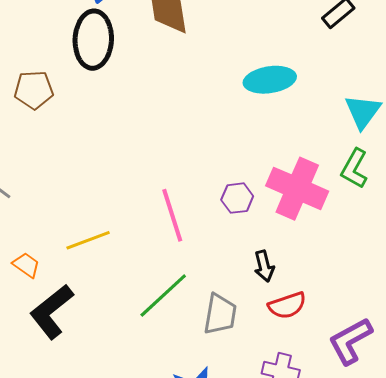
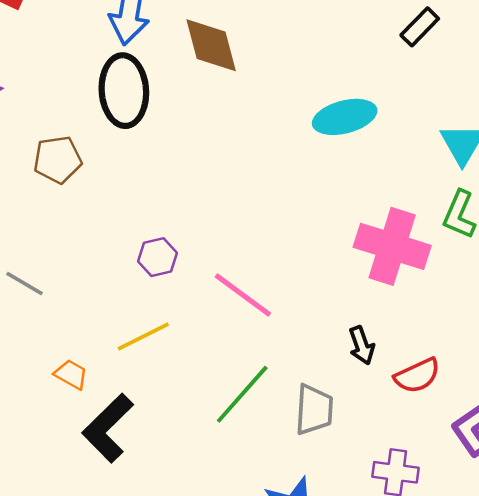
purple hexagon: (237, 198) -> (157, 257), moved
pink line: (172, 215) -> (243, 295), turned -30
red semicircle: (287, 305) -> (417, 376), moved

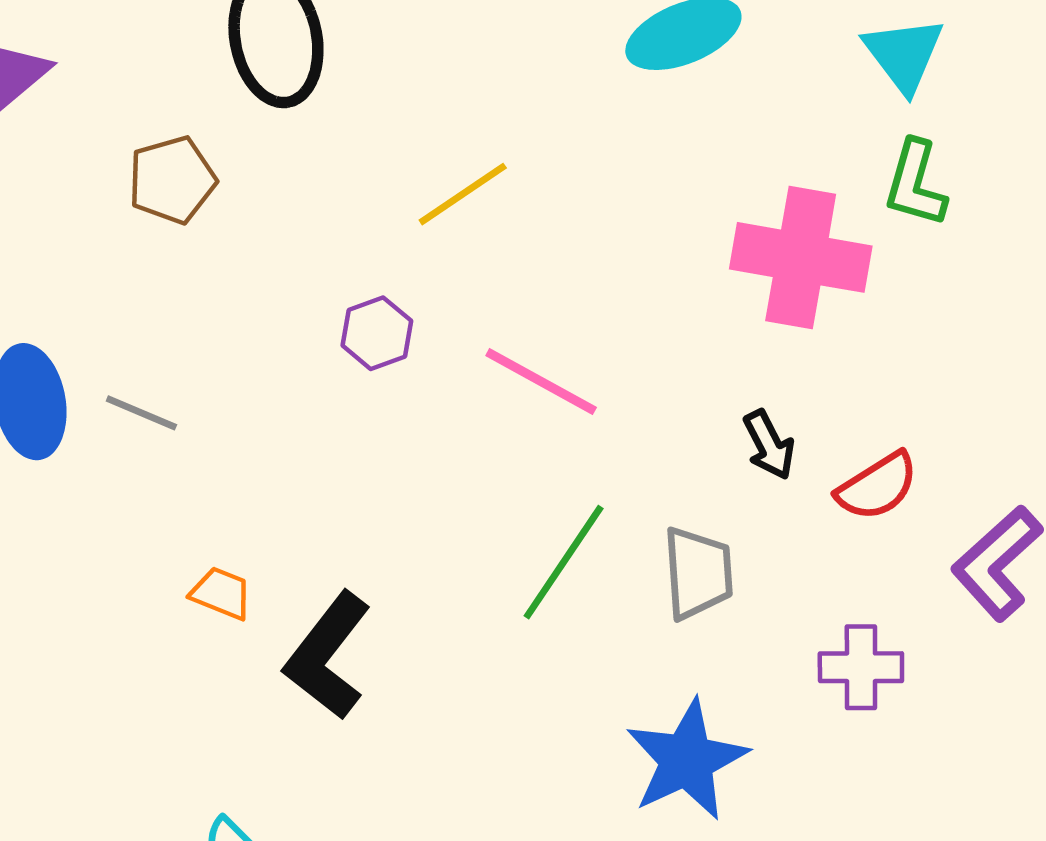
yellow line: (143, 336) -> (463, 194), moved
orange trapezoid: (71, 374) -> (221, 593), moved

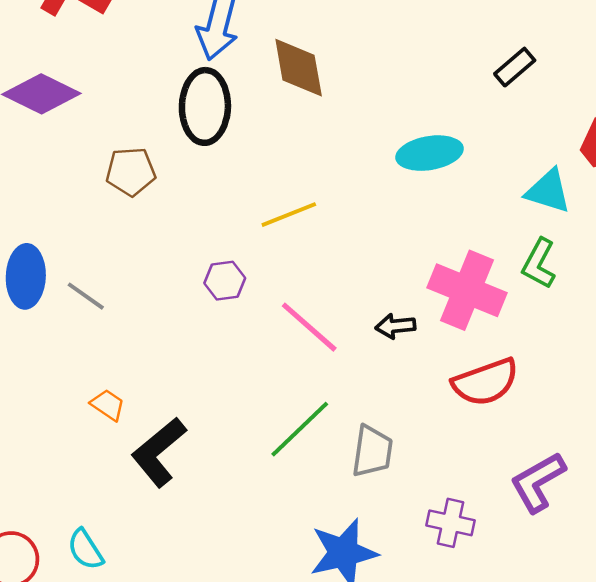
cyan triangle: (904, 54) -> (548, 191), turned -48
black arrow: (769, 445) -> (395, 326), moved, turned 99
red semicircle: (877, 486) -> (485, 382), moved, size x1.4

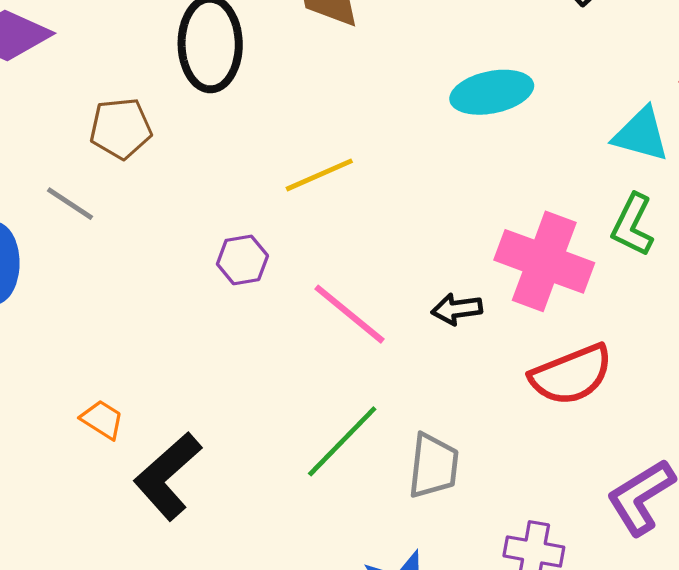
gray line: (86, 296) -> (70, 204), moved

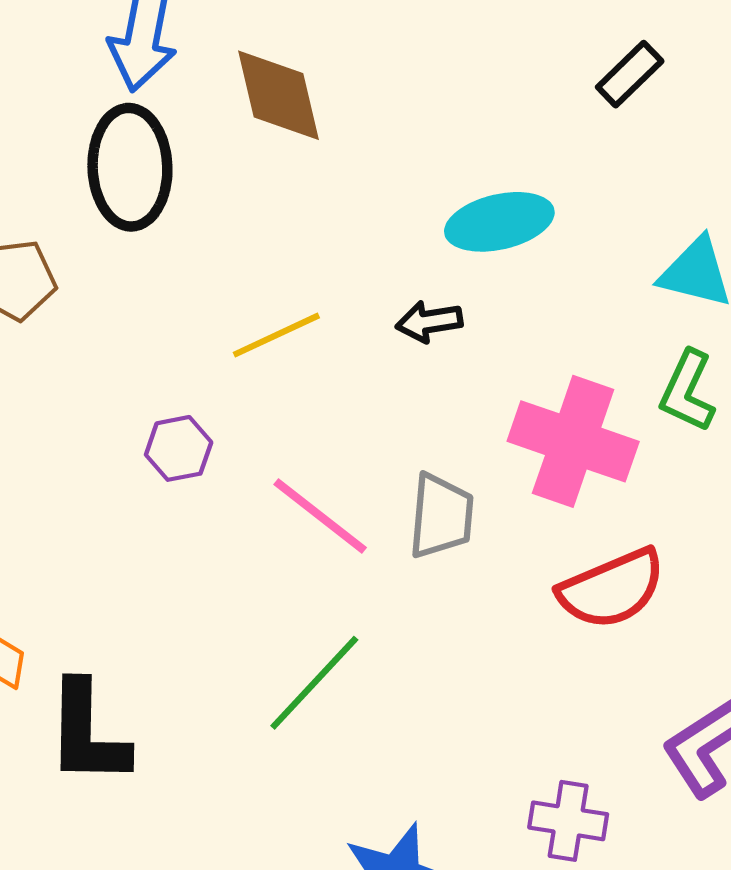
black arrow: (457, 309) -> (429, 322), moved
gray trapezoid: (433, 466) -> (441, 516), moved
black L-shape: (168, 476) -> (87, 733), turned -46

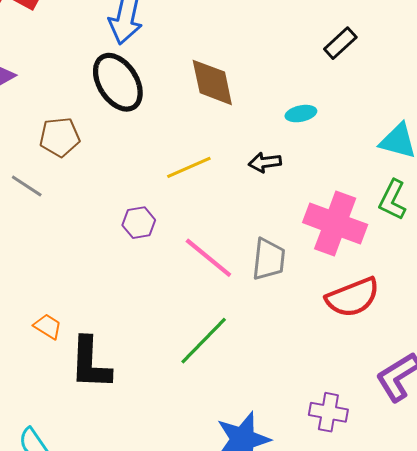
black rectangle: (630, 74) -> (340, 43), moved
brown diamond: (279, 95) -> (212, 82), moved
black ellipse: (130, 167) -> (118, 82), turned -32
cyan ellipse: (499, 222) -> (301, 114), size x0.6

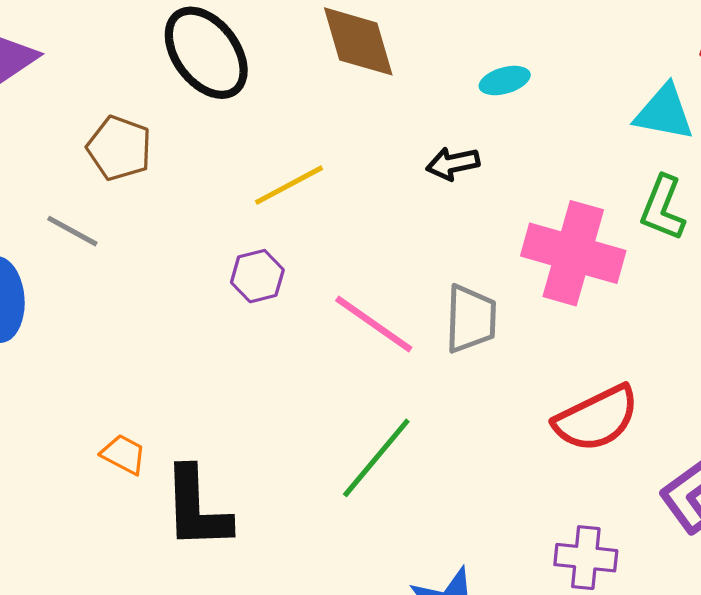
brown pentagon: (60, 137) -> (119, 148), turned 30
yellow line: (189, 167) -> (289, 185), moved
red semicircle: (353, 297) -> (596, 418), moved

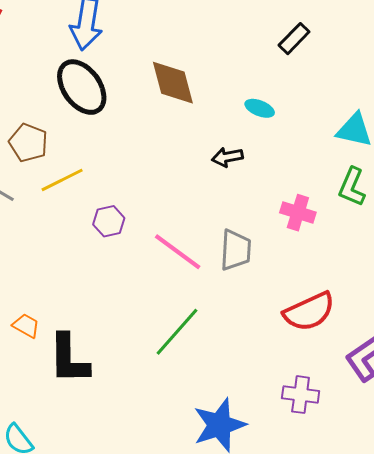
cyan ellipse: (505, 80) -> (260, 108), turned 36
yellow line: (289, 185) -> (62, 180), moved
pink cross: (573, 253) -> (298, 213), size x0.6

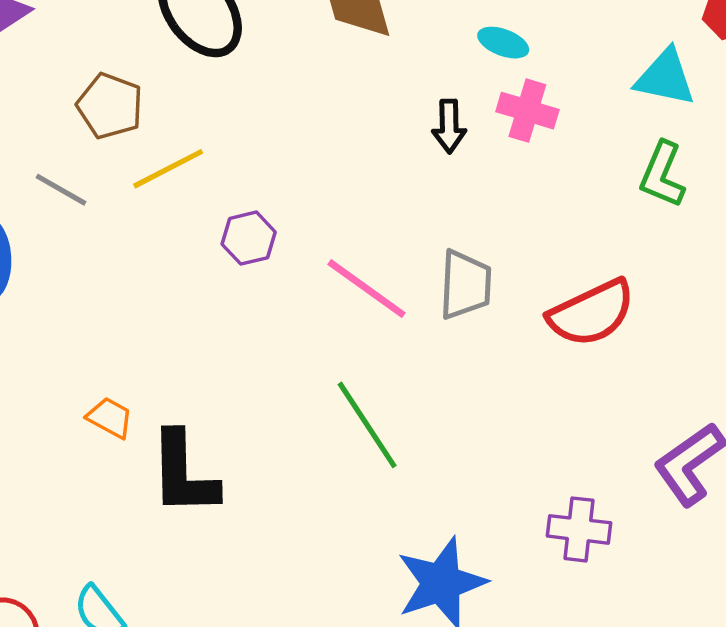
black arrow: (227, 157) -> (449, 126), turned -80
pink cross: (298, 213) -> (527, 111), moved
red semicircle: (309, 312) -> (592, 313), moved
green line: (177, 332) -> (367, 425), turned -74

